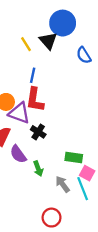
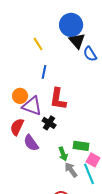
black triangle: (48, 41) -> (77, 41), moved
red L-shape: (35, 100) -> (58, 99), moved
green arrow: (38, 169) -> (63, 154), moved

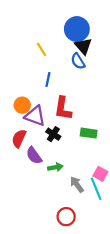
blue semicircle: (90, 54) -> (78, 61), moved
green rectangle: (81, 146) -> (89, 133), moved
green arrow: (63, 154) -> (55, 167), moved, turned -80

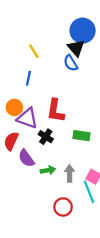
blue circle: (77, 29) -> (83, 31), moved
blue line: (48, 79) -> (28, 78), moved
gray arrow: (77, 184) -> (70, 173), moved, turned 35
red circle: (66, 217) -> (63, 207), moved

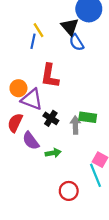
black triangle: (76, 48) -> (70, 27), moved
blue line: (28, 78) -> (33, 41), moved
red L-shape: (55, 111) -> (50, 76), moved
gray arrow: (70, 173) -> (75, 125), moved

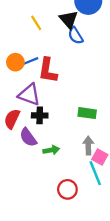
blue line: (33, 41) -> (30, 61), moved, turned 56
orange circle: (18, 88) -> (15, 62), moved
black cross: (51, 118) -> (40, 115), moved, turned -32
gray arrow: (75, 125) -> (88, 145), moved

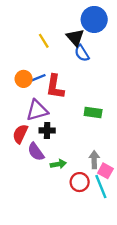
purple triangle: (29, 95) -> (37, 110), turned -35
green rectangle: (87, 113) -> (93, 113), moved
red circle: (67, 189) -> (80, 182), moved

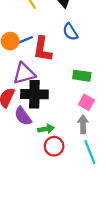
blue semicircle: (82, 53) -> (70, 32), moved
black cross: (47, 130) -> (34, 94), size x1.6
pink square: (105, 171) -> (86, 102), moved
red circle: (80, 182) -> (54, 146), moved

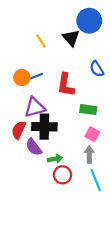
blue semicircle: (70, 32) -> (97, 69), moved
red L-shape: (43, 49) -> (66, 85), moved

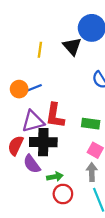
yellow line: (41, 41) -> (40, 50), turned 40
red L-shape: (66, 85) -> (55, 116), moved

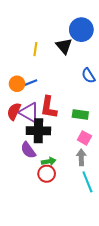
purple triangle: (33, 121) -> (29, 112), turned 45
red semicircle: (16, 146) -> (14, 111), moved
red circle: (63, 194) -> (47, 174), moved

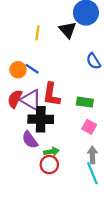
blue line: (30, 83) -> (32, 69), turned 56
gray arrow: (81, 157) -> (92, 155), moved

